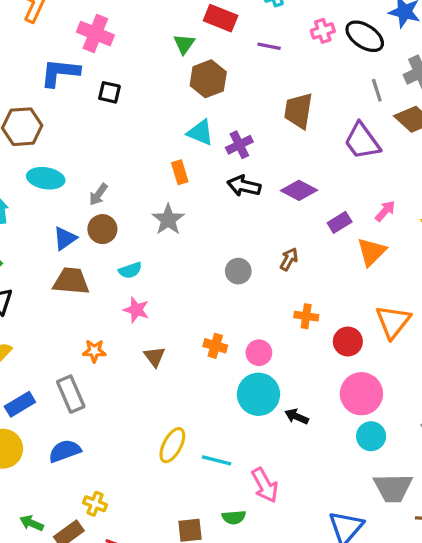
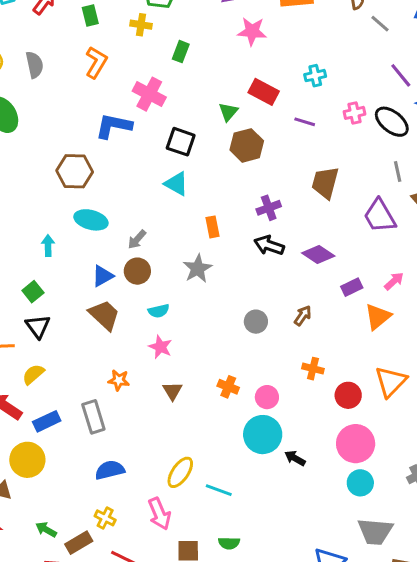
black square: (109, 92) -> (181, 142), moved, size x1.4
cyan triangle: (200, 133) -> (176, 184), moved
brown trapezoid: (71, 281) -> (104, 315), turned 32
blue semicircle: (65, 451) -> (110, 470), moved
pink arrow: (265, 485) -> (159, 514), moved

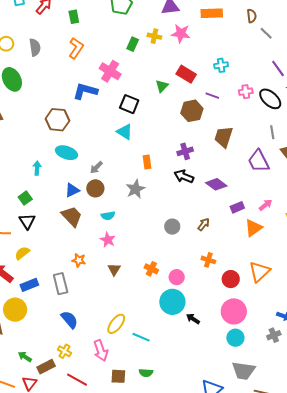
yellow cross: (141, 25) -> (154, 36), moved
brown hexagon: (247, 145) -> (192, 111), moved
blue semicircle: (110, 470) -> (69, 320), turned 60

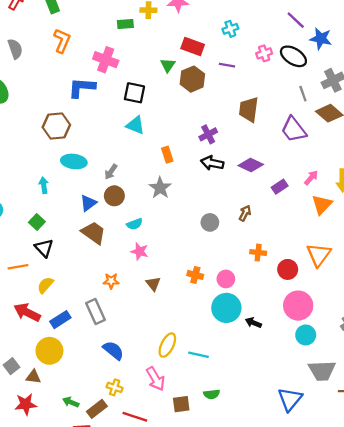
green rectangle: (133, 44) -> (125, 24), turned 72
brown hexagon: (192, 111) -> (192, 79), moved
orange triangle: (253, 228) -> (322, 205), moved

